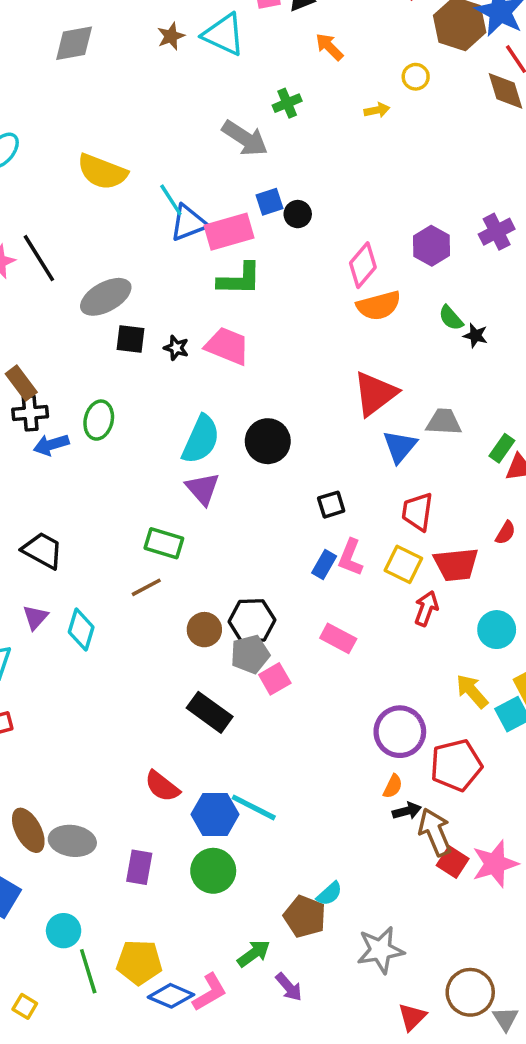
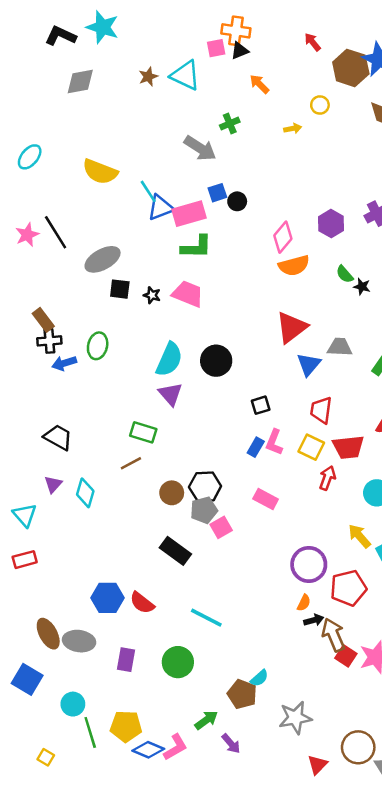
blue hexagon: (215, 814) -> (107, 598), moved

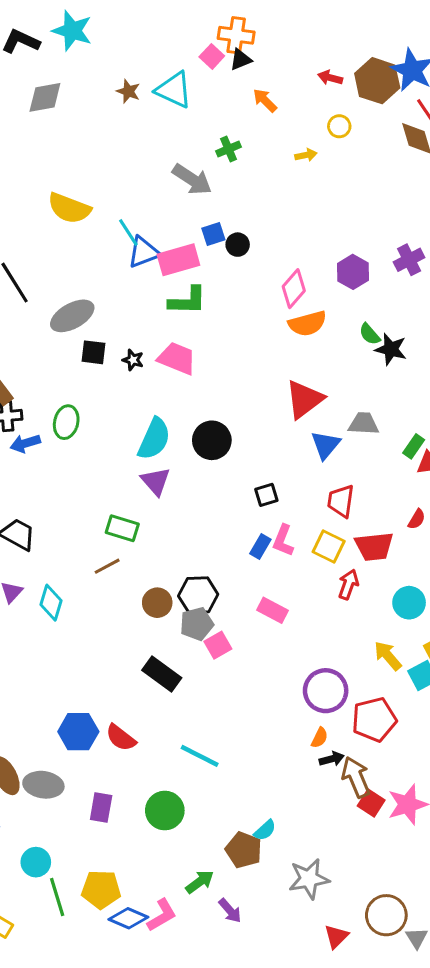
red arrow: (313, 42) -> (330, 78), moved, turned -36
pink square: (216, 48) -> (212, 56), turned -36
brown star: (148, 77) -> (128, 91), turned -30
black star: (362, 287) -> (391, 349), size x1.5

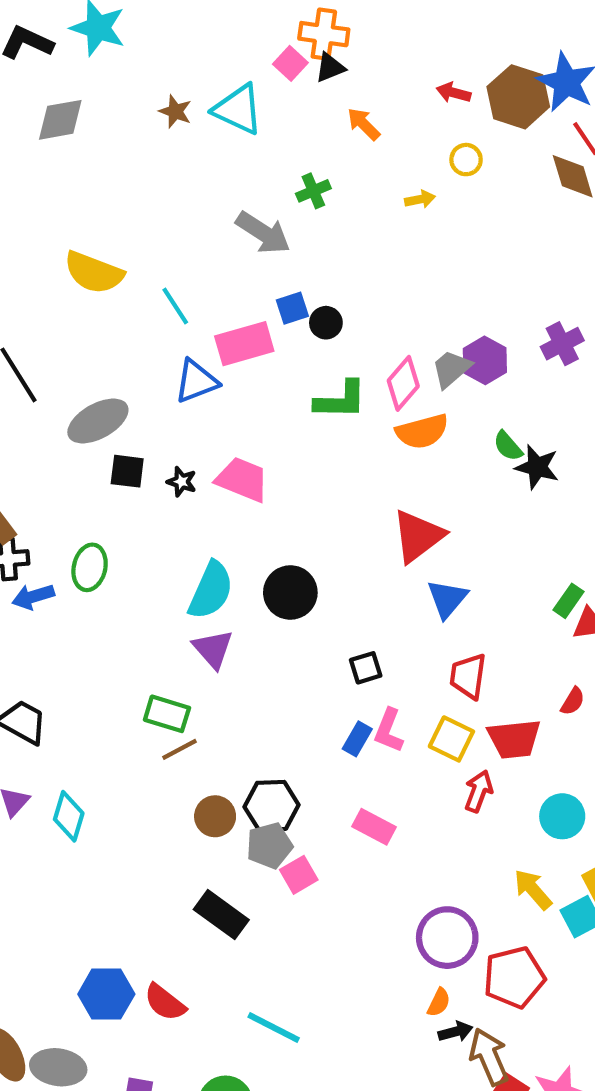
blue triangle: (144, 252) -> (196, 381), moved
green L-shape: (188, 301) -> (341, 400), moved
gray trapezoid: (364, 424) -> (451, 369), moved, turned -44
brown line: (107, 566) -> (180, 749), moved

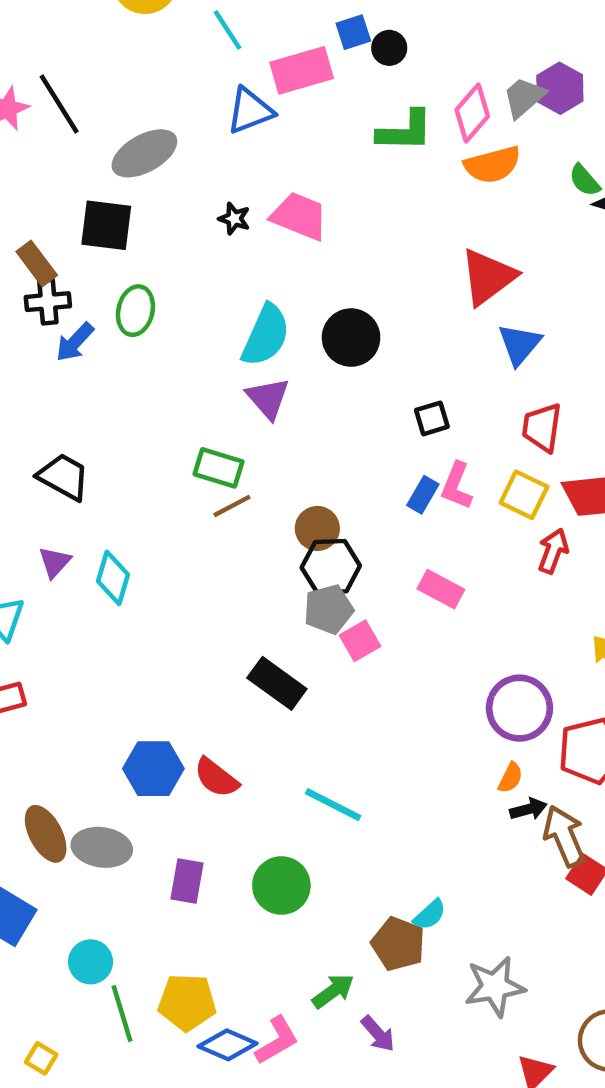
black square: (127, 471) -> (106, 225), moved, size x1.4
blue arrow: (33, 597) -> (75, 342), turned -30
brown circle: (215, 816) -> (317, 528), moved

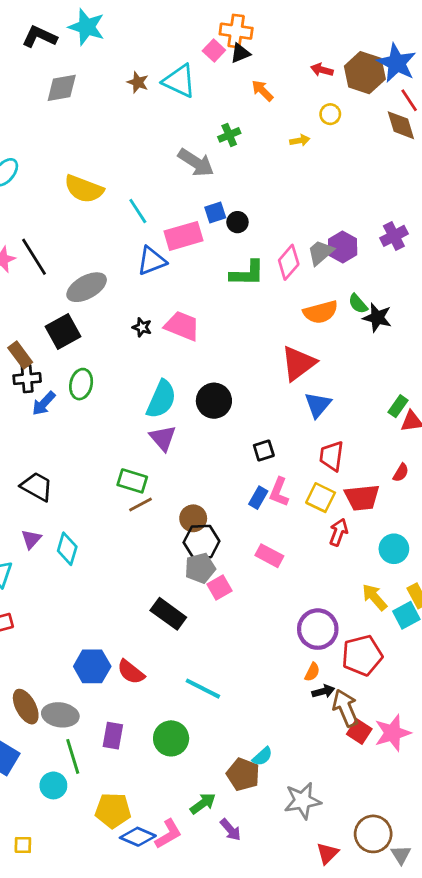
orange semicircle: (493, 165) -> (321, 312), moved
black square: (106, 225) -> (63, 331), turned -36
green line: (122, 1014) -> (73, 756), moved
yellow square: (41, 1058) -> (23, 845), turned -30

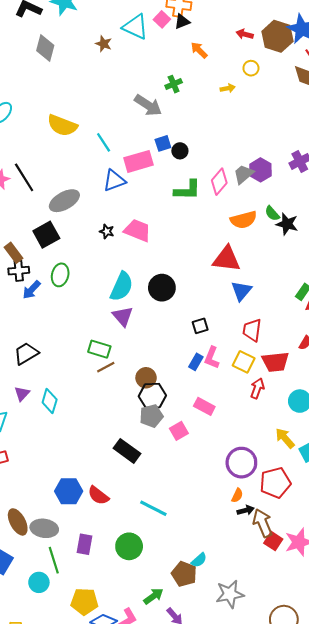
cyan triangle: (179, 81) -> (135, 27), moved
gray diamond: (62, 88) -> (45, 48), turned -65
red triangle: (298, 363) -> (227, 259), turned 44
black trapezoid: (37, 486) -> (26, 353), turned -60
pink square: (219, 588) -> (179, 431), moved

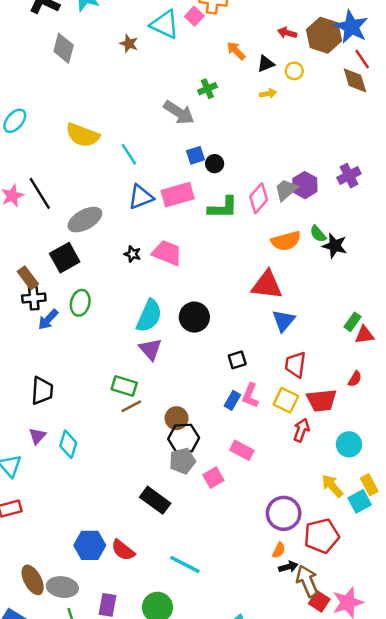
black triangle: (182, 21) -> (266, 64), moved
pink rectangle: (139, 161) -> (178, 195), moved
black trapezoid: (26, 353) -> (42, 391), turned 125

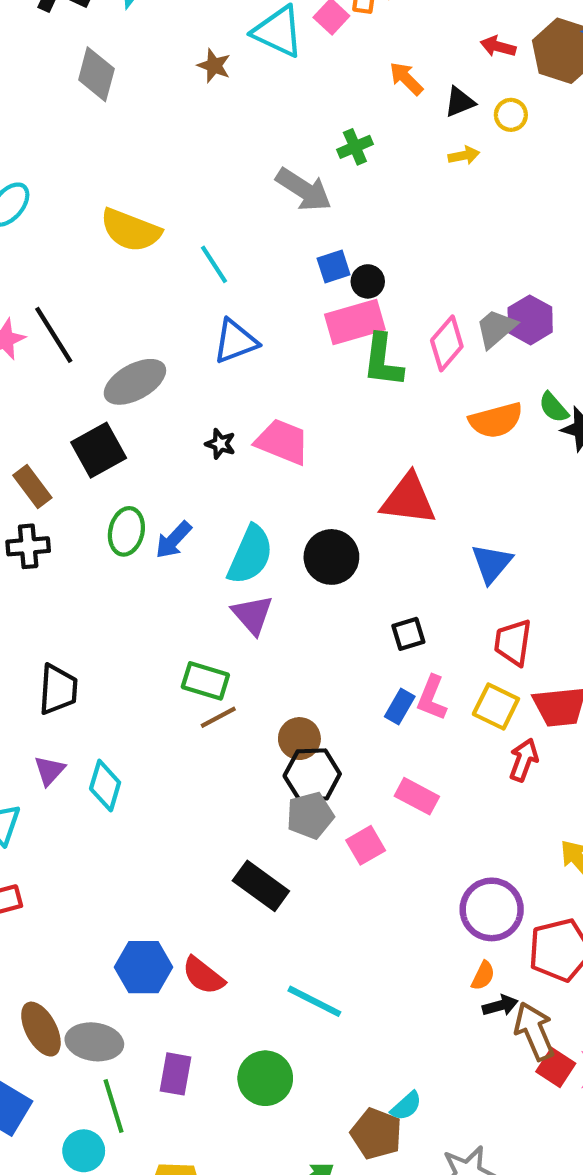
pink rectangle: (178, 195) -> (355, 322), moved
green L-shape: (223, 208) -> (383, 360), turned 96
red triangle: (267, 285) -> (408, 499), moved
black cross: (34, 298) -> (28, 546), moved
blue arrow: (48, 319) -> (173, 540), moved

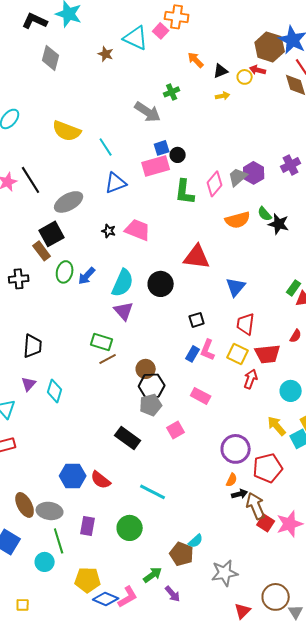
red arrow: (498, 46) -> (258, 70), moved
pink rectangle: (355, 322) -> (156, 166), moved
brown rectangle: (32, 487) -> (42, 251), moved
pink square: (366, 845) -> (176, 430), moved

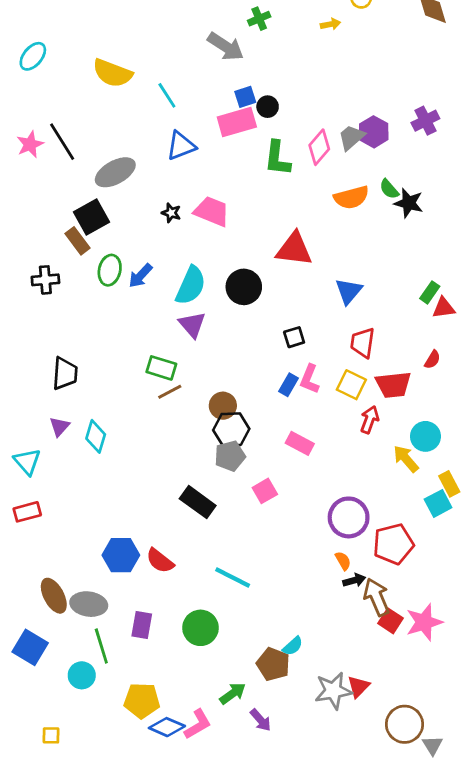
yellow arrow: (277, 426) -> (406, 459), moved
orange semicircle: (232, 480) -> (343, 561), turned -56
red triangle: (243, 611) -> (358, 687), moved

